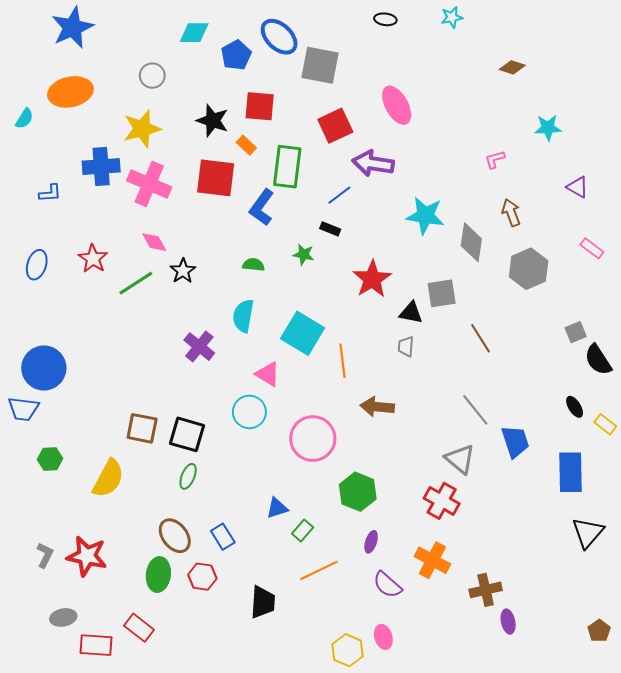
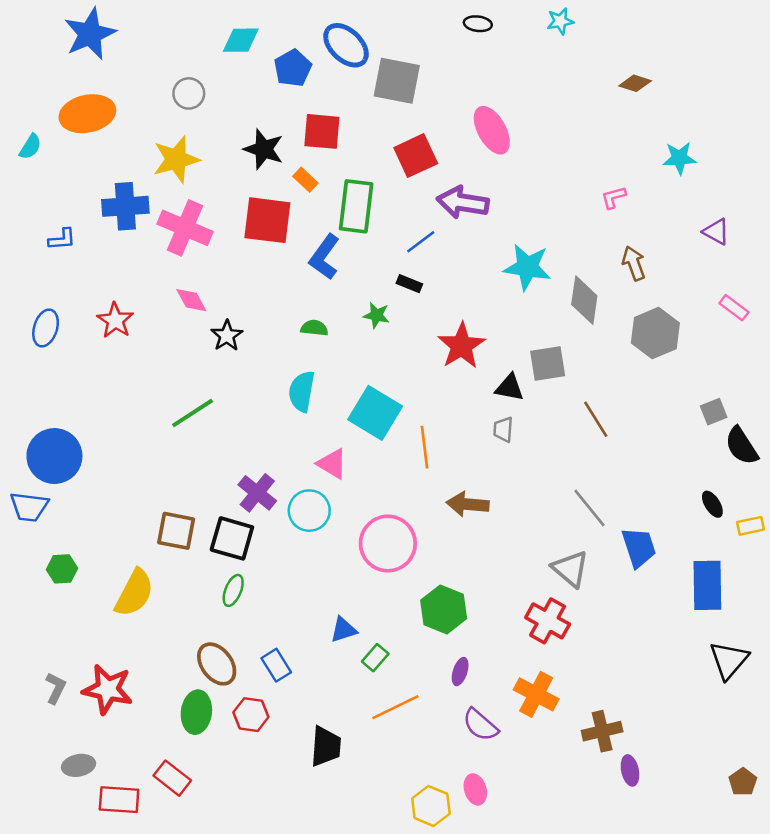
green line: (136, 283) -> (193, 413), moved
purple cross: (199, 347) -> (257, 493), moved
yellow rectangle: (605, 424) -> (750, 526), turned -50

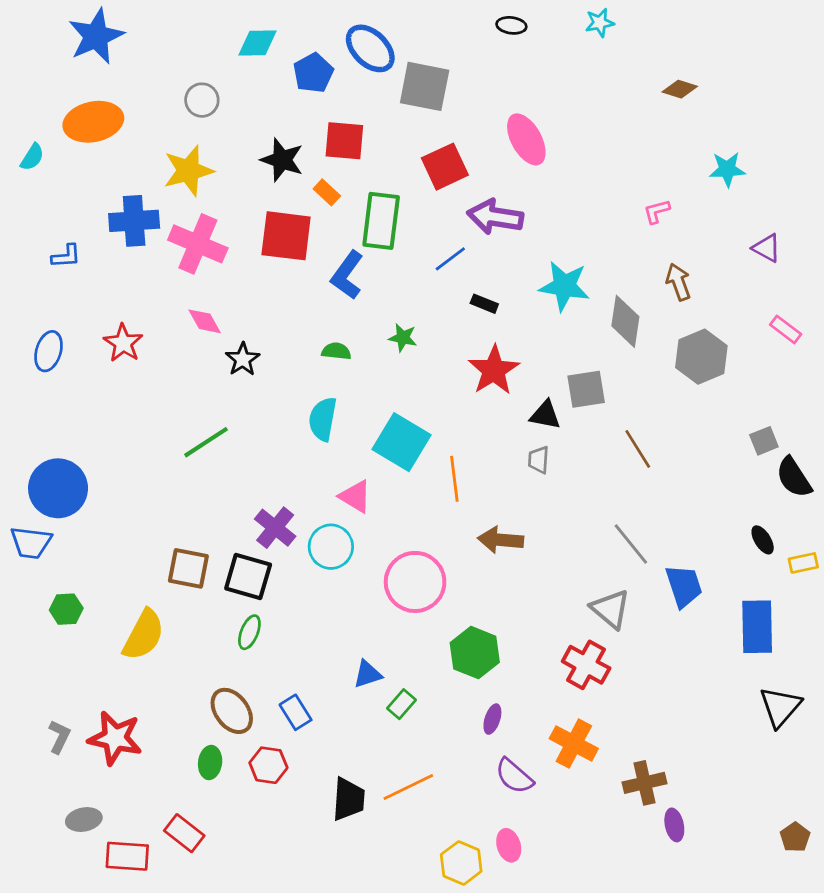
black rectangle: (409, 284) -> (484, 304), moved
orange line: (395, 707) -> (408, 787), moved
green ellipse: (196, 712) -> (210, 763), size x0.7

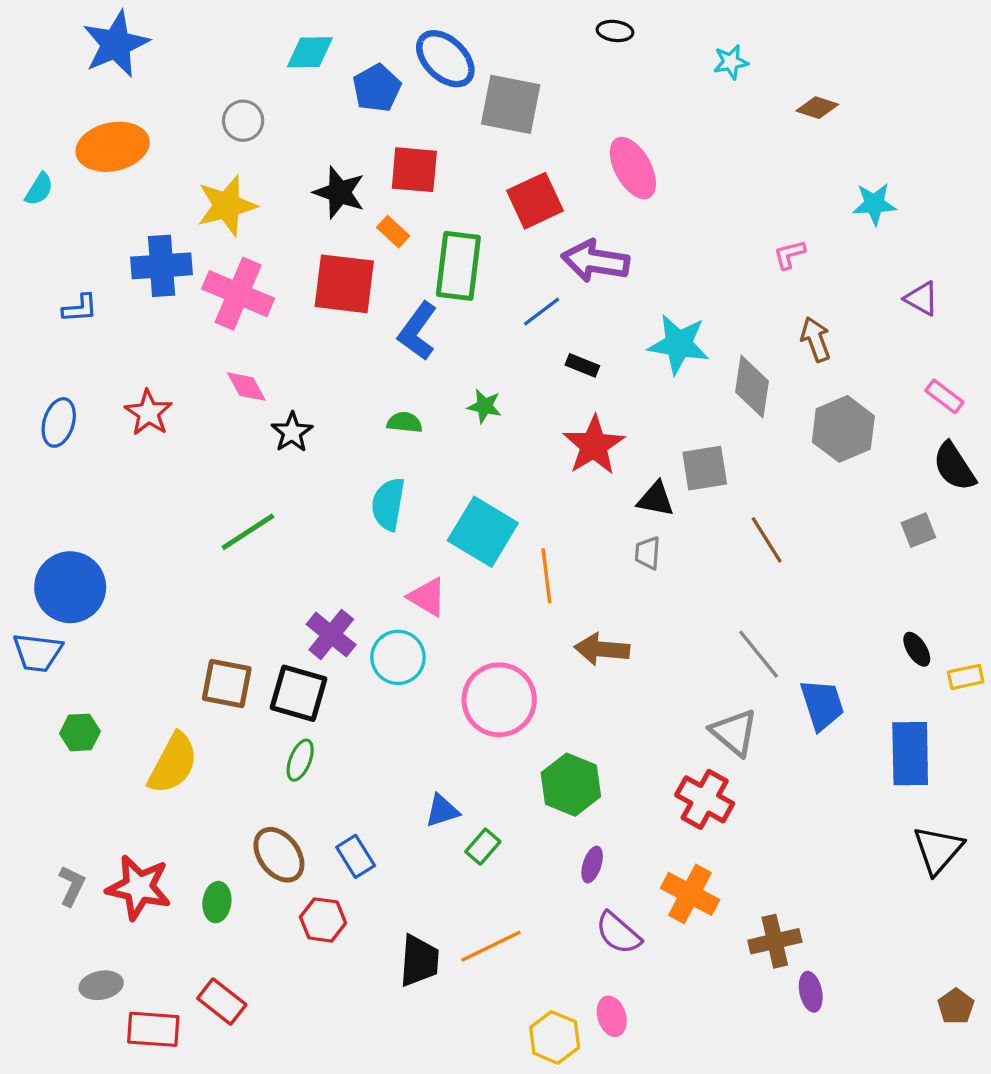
cyan star: (600, 23) -> (731, 62), moved
black semicircle: (794, 477) -> (954, 467), moved
green ellipse: (210, 763) -> (217, 902), moved

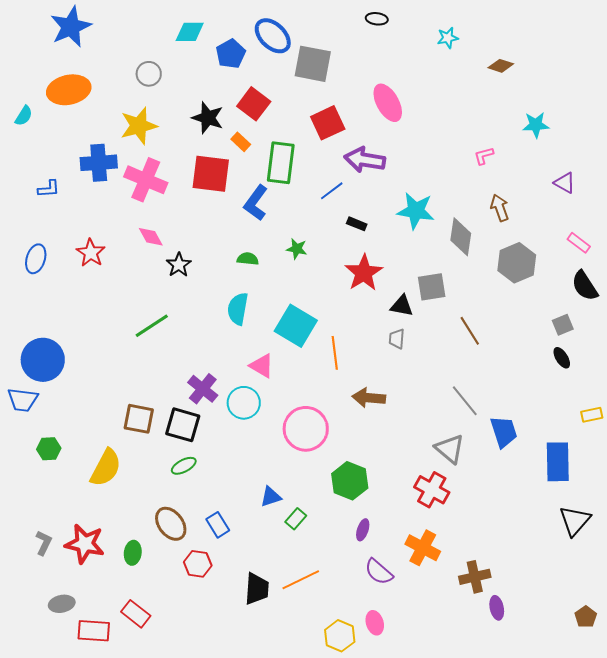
red square: (414, 170) -> (254, 104), turned 32
black ellipse: (917, 649) -> (562, 358), moved
green ellipse: (300, 760) -> (184, 466), turned 40

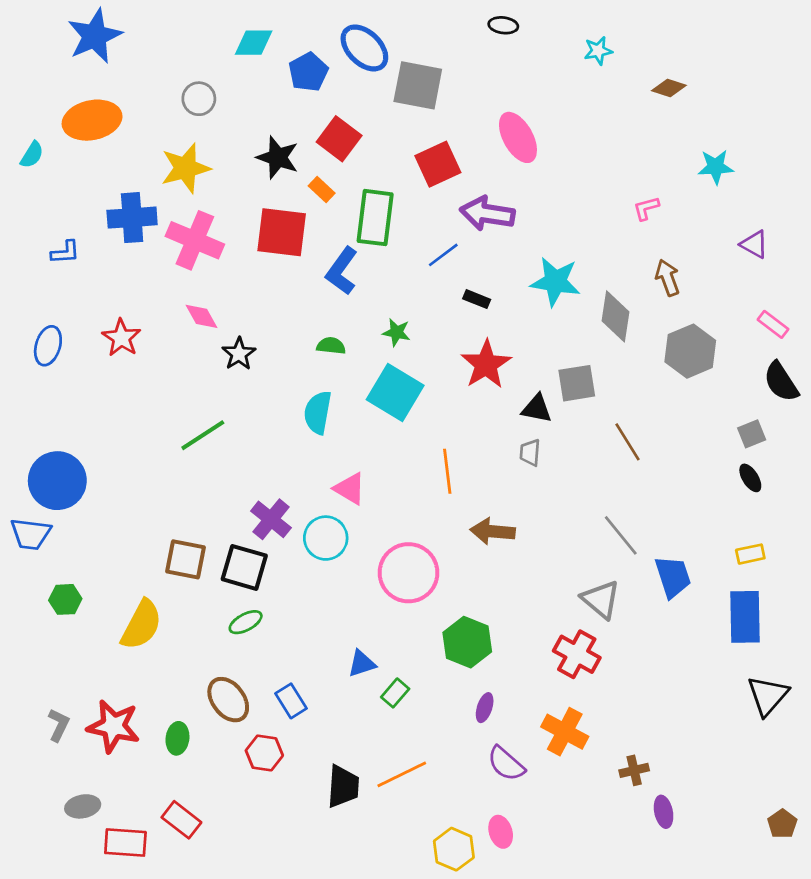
cyan square: (296, 326) -> (395, 392), moved
yellow rectangle: (592, 415) -> (750, 554), moved
brown cross: (475, 577) -> (634, 770), size x0.7

